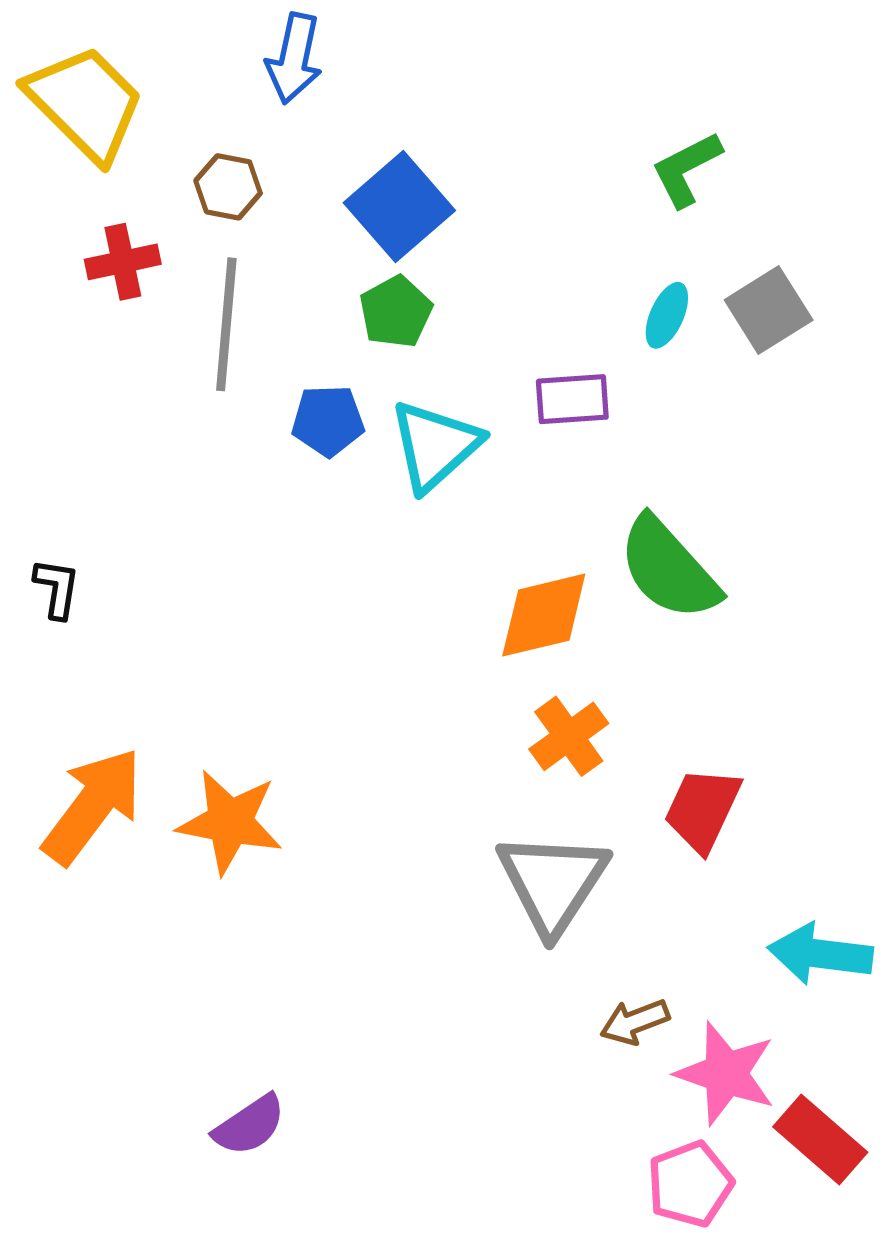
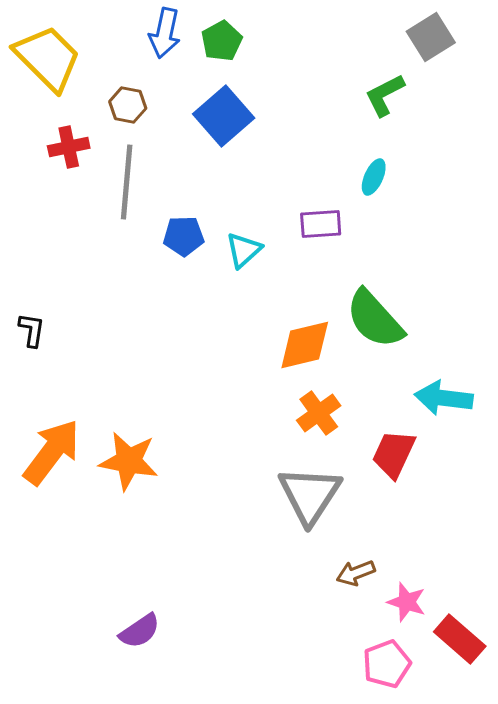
gray square: (769, 310) -> (431, 37), moved
green pentagon: (396, 312) -> (222, 41), moved
cyan triangle: (435, 446) -> (244, 250), size x0.7
cyan arrow: (820, 954) -> (444, 398), moved
pink star: (726, 1073) -> (407, 602), size x0.7

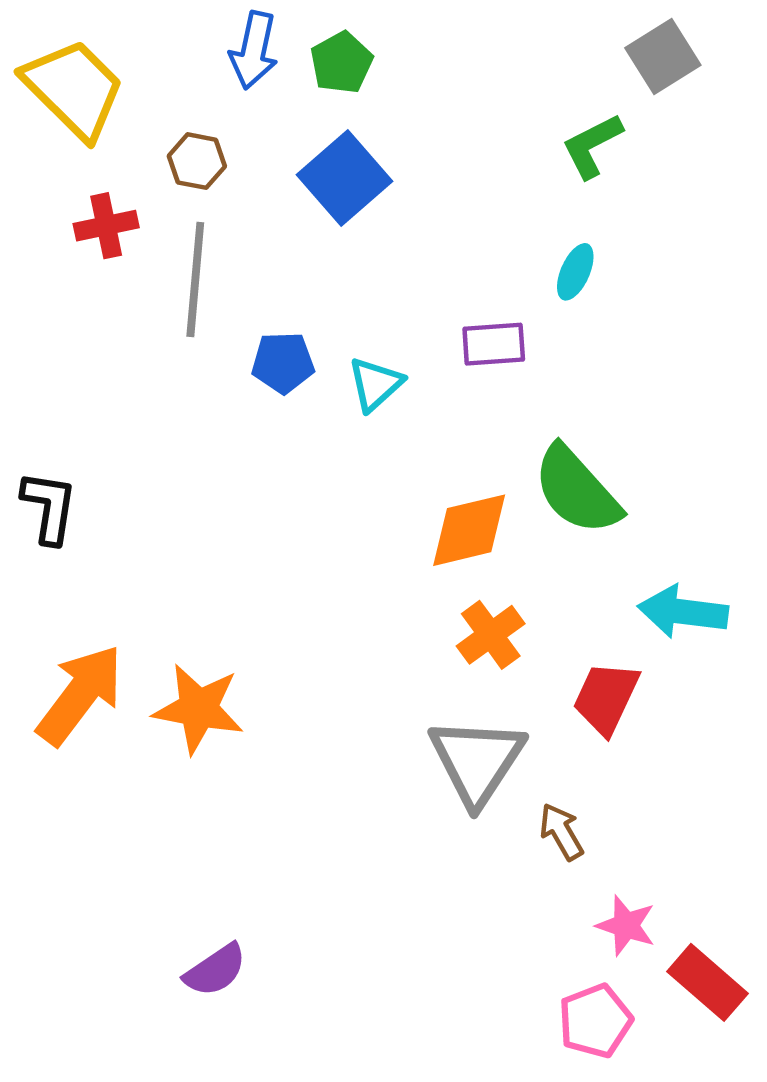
black L-shape: (32, 330) -> (49, 507), size x1.4
brown arrow: (356, 573) -> (561, 832), moved, turned 81

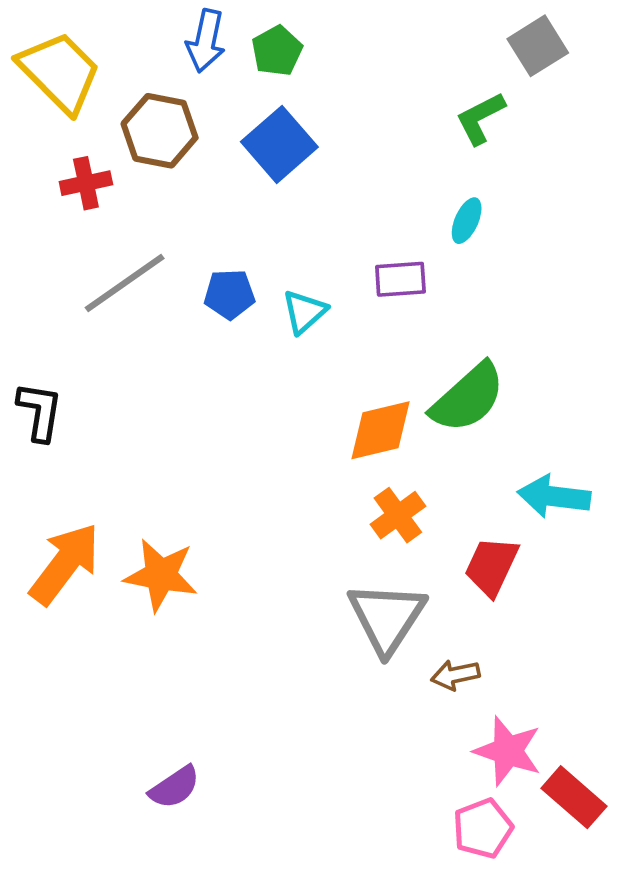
brown hexagon: (197, 161) -> (160, 131), size x1.6
gray line: (195, 280) -> (125, 283), moved, turned 50
green semicircle: (577, 490) -> (468, 398), turned -90
brown arrow: (561, 832) -> (455, 675), turned -72
pink star: (626, 926) -> (508, 751), size x1.4

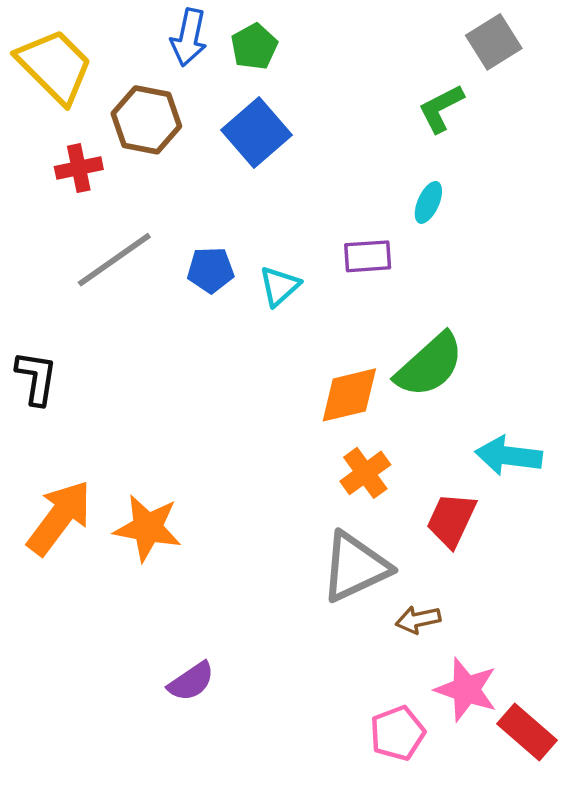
gray triangle: (387, 617) -> (355, 567), turned 32
purple semicircle: (175, 787) -> (191, 682), moved
pink pentagon: (483, 828) -> (397, 733), moved

